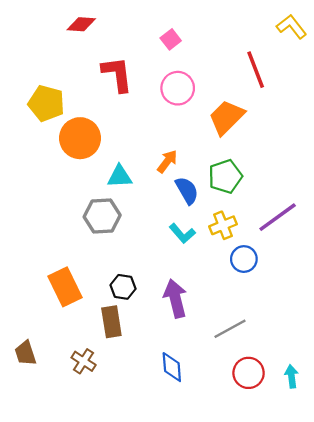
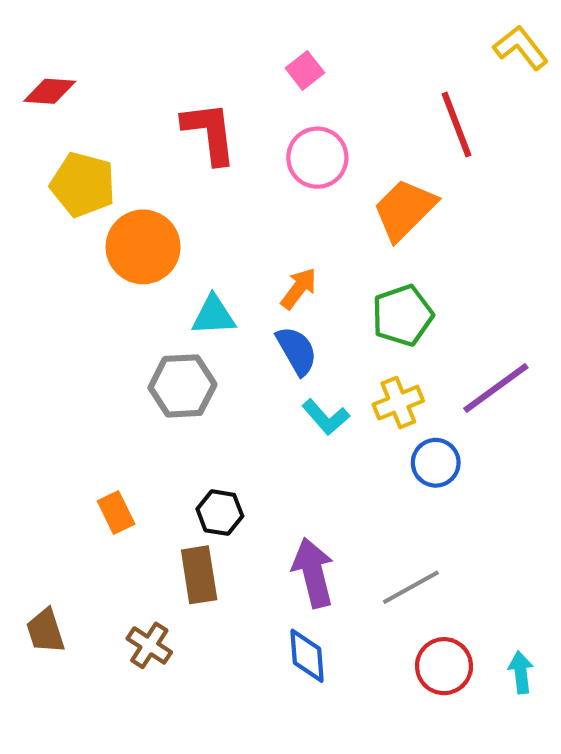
red diamond: (81, 24) -> (50, 91), moved
blue semicircle: (187, 190) -> (297, 351), moved
orange rectangle: (65, 287) -> (116, 513), size x0.6
purple arrow: (175, 299) -> (313, 573), moved

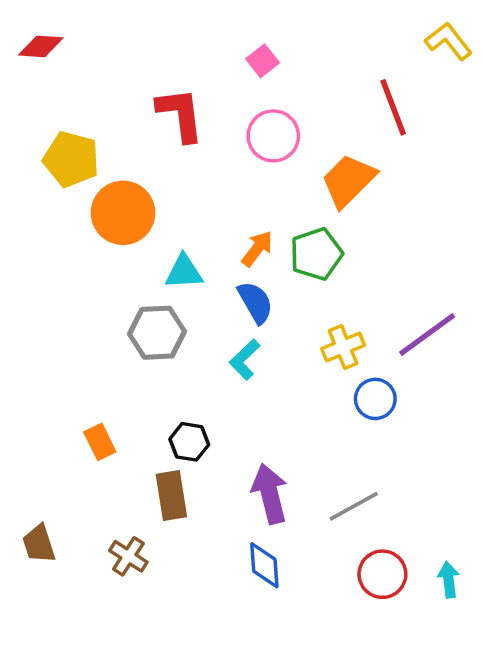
red diamond: (50, 91) -> (41, 46), moved
green pentagon: (402, 315) -> (316, 254), moved
cyan L-shape: (326, 417) -> (245, 360), moved, turned 87

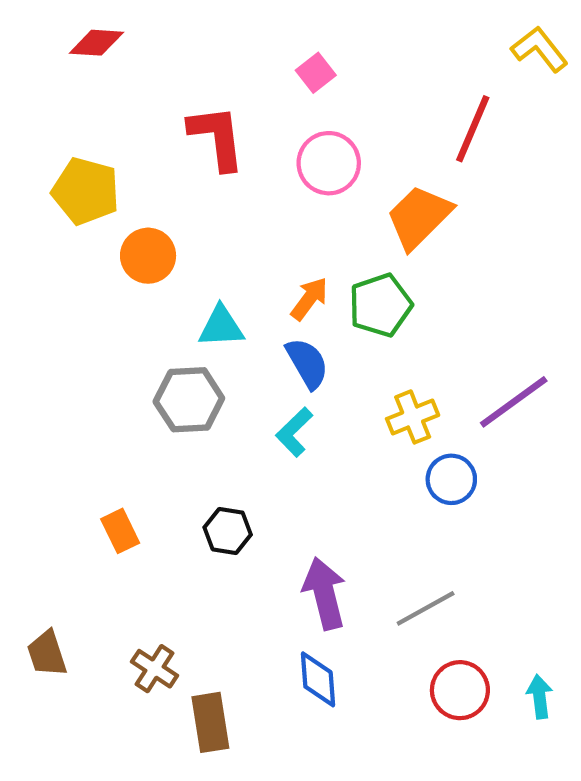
red diamond: (41, 46) -> (96, 43), moved
red line: (393, 107) -> (473, 129), turned 44
orange circle: (123, 213) -> (148, 256), size x0.7
brown rectangle: (171, 496) -> (210, 722), moved

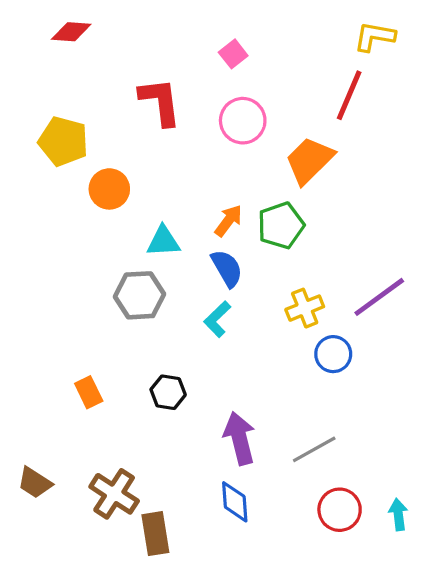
yellow L-shape: (540, 49) -> (375, 37), moved, turned -42
brown trapezoid: (47, 654) -> (35, 483), turned -39
brown cross: (154, 669) -> (114, 494), size x1.4

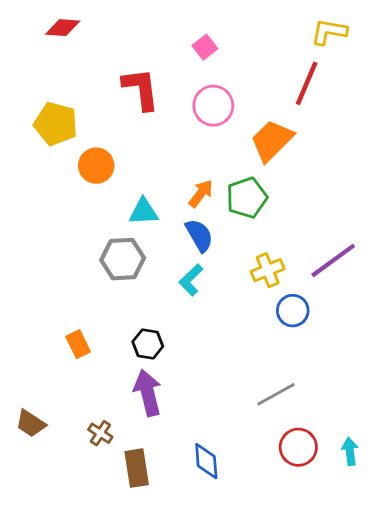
purple arrow: (240, 438) -> (148, 393), moved
brown cross: (114, 494) -> (100, 433), size x0.6
blue diamond: (235, 502) -> (206, 461), moved

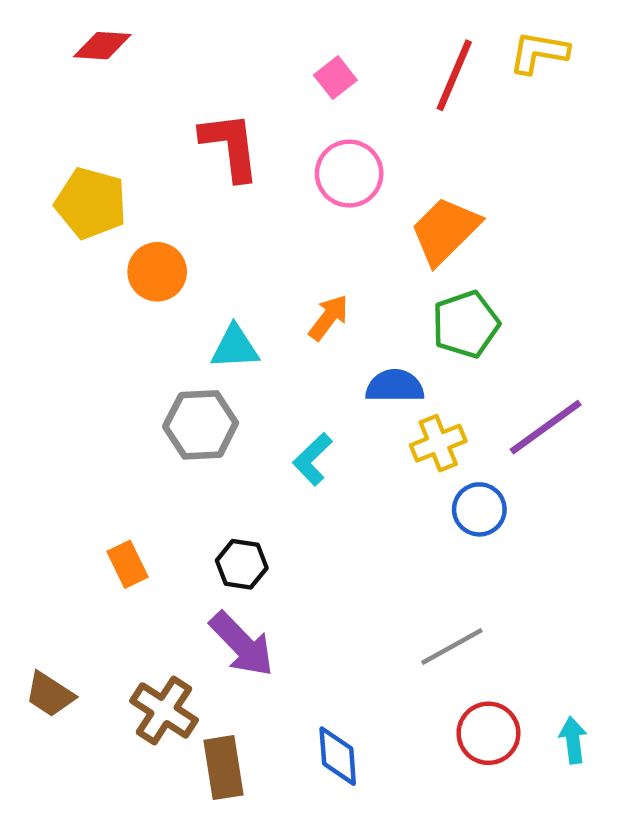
red line: (307, 83) -> (454, 75), moved
green pentagon: (247, 198) -> (466, 324), moved
blue semicircle: (199, 235) -> (395, 386), moved, turned -60
purple arrow: (148, 393) -> (242, 644), turned 150
brown cross: (100, 433) -> (164, 710), size x1.6

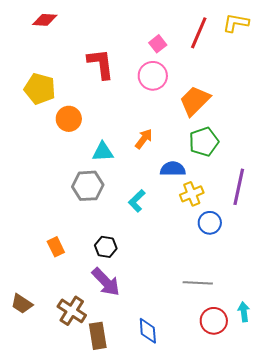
pink square: (335, 78) -> (158, 44), moved
purple line: (546, 427) -> (239, 187), turned -42
gray line: (452, 646) -> (198, 283), turned 32
cyan arrow: (573, 740) -> (244, 312), moved

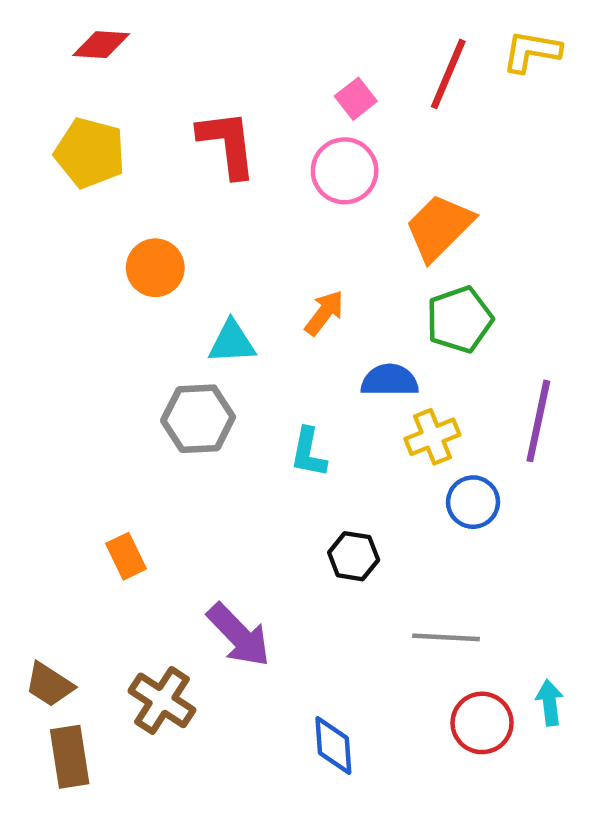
yellow pentagon: (40, 89) -> (90, 153), moved
cyan L-shape: (137, 201) -> (308, 453), turned -35
black hexagon: (106, 247) -> (354, 556), moved
brown rectangle: (98, 336) -> (70, 757), moved

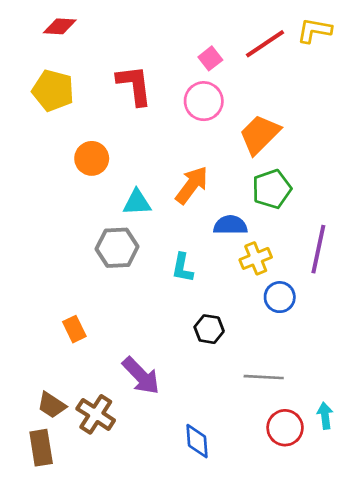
red line: (448, 74) -> (265, 44), turned 33
orange arrow: (324, 313) -> (192, 185), size x1.4
brown trapezoid: (49, 685) -> (52, 405), moved

